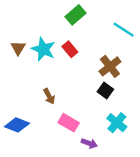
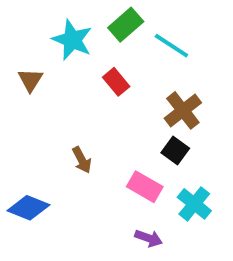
cyan line: (124, 30) -> (171, 46), moved
cyan star: (43, 49) -> (72, 40), moved
pink rectangle: (69, 123) -> (145, 187), moved

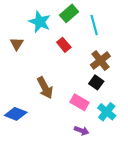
cyan line: (171, 46) -> (94, 25), turned 42
brown arrow: (82, 160) -> (45, 88), size x1.5

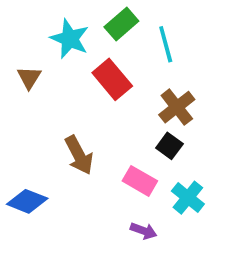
red rectangle: (64, 45) -> (112, 79), size x1.5

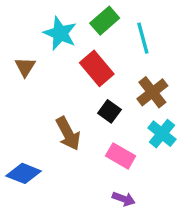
black square: (169, 146) -> (109, 111), moved
cyan cross: (188, 198) -> (162, 134), moved

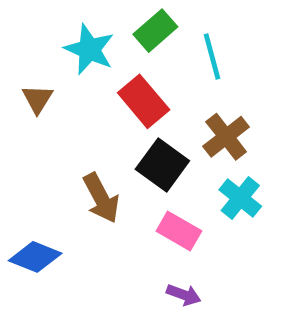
black square: (109, 111) -> (162, 165), size x1.5

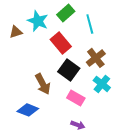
brown triangle: (37, 99) -> (16, 32), moved, turned 40
blue diamond: (35, 257) -> (28, 110), moved

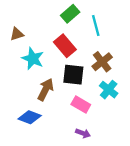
cyan star: (38, 21) -> (33, 59), moved
black square: (69, 70) -> (73, 75), turned -30
brown arrow: (43, 84) -> (46, 90), turned -125

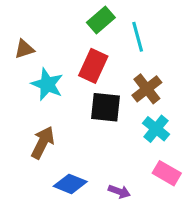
red rectangle: (65, 46) -> (93, 66), turned 65
brown arrow: (46, 90) -> (43, 143), moved
pink rectangle: (81, 104) -> (167, 173), moved
blue diamond: (30, 117) -> (70, 184), moved

